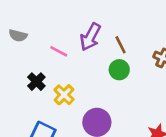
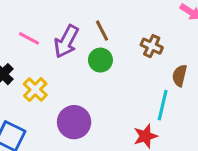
purple arrow: (90, 37) -> (66, 41), moved

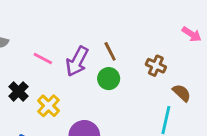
brown semicircle: (180, 76) -> (182, 93), turned 120

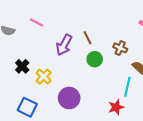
pink line: (43, 59) -> (36, 22), moved
green circle: (109, 79) -> (95, 59), moved

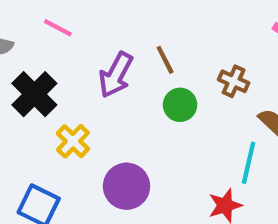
black cross: (22, 66) -> (34, 94), moved, size x1.5

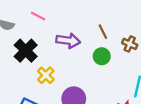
brown line: (165, 60) -> (103, 32), moved
purple arrow: (116, 75) -> (68, 41), turned -110

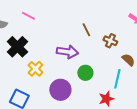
purple arrow: (68, 41) -> (67, 52), moved
green circle: (102, 56) -> (85, 73), moved

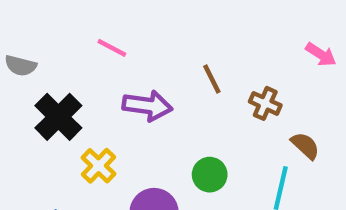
pink line: (28, 16) -> (112, 48), moved
purple arrow: (67, 52) -> (147, 106), moved

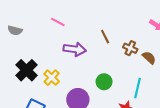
black cross: (58, 117) -> (26, 70), moved
brown semicircle: (305, 146) -> (149, 58), moved

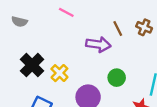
brown cross: (130, 48) -> (144, 27), moved
purple arrow: (75, 49) -> (98, 44), moved

